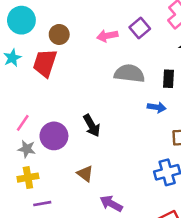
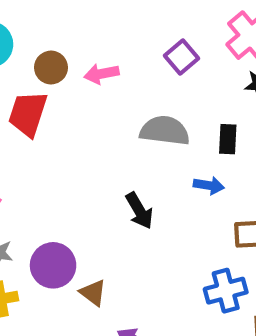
pink arrow: (107, 36) -> (102, 74), moved
black arrow: (92, 126) -> (139, 211), moved
purple circle: (54, 136) -> (53, 265), moved

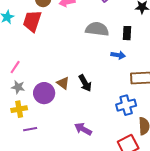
black arrow: (139, 211) -> (85, 83), moved
brown triangle: (93, 293) -> (63, 83), moved

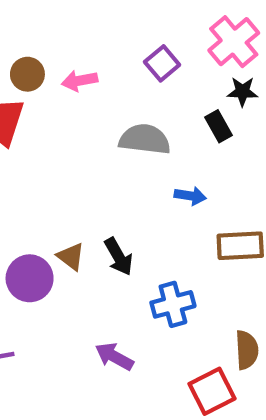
black rectangle: (127, 33) -> (219, 126), moved, turned -32
blue cross: (126, 105) -> (173, 304), moved

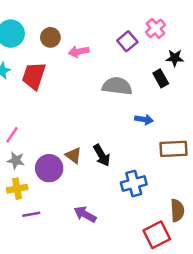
pink cross: (234, 42) -> (156, 28), moved, size x0.7
brown circle: (27, 74) -> (50, 37), moved
purple arrow: (114, 356) -> (85, 214), moved

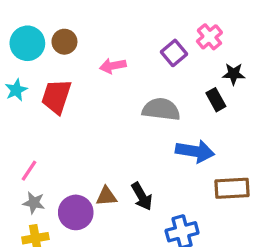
brown circle: (50, 37) -> (64, 42), moved
blue arrow: (144, 119) -> (195, 151), size x1.6
brown triangle: (73, 155) -> (106, 196), turned -42

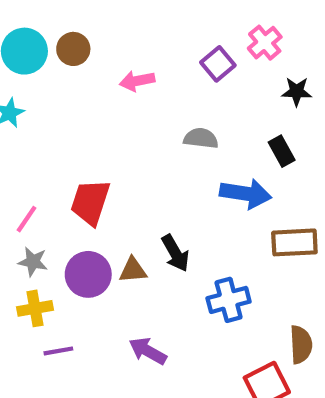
red trapezoid: (56, 96) -> (90, 202), moved
black rectangle: (216, 100) -> (282, 151), moved
gray semicircle: (161, 109) -> (201, 138), size x0.7
brown triangle: (106, 196) -> (133, 270), moved

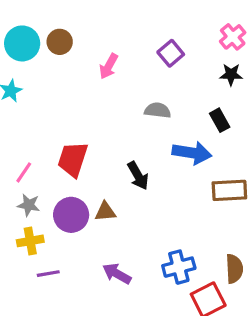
pink cross: (265, 43) -> (233, 37), moved
pink arrow: (137, 81) -> (109, 66), turned -50
black arrow: (175, 253) -> (138, 176), moved
blue cross: (229, 300) -> (179, 267), moved

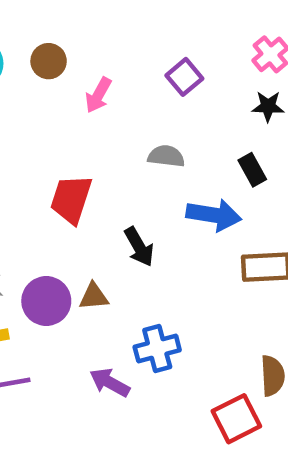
brown circle: (60, 42) -> (49, 61), moved
red trapezoid: (73, 159) -> (71, 199), moved
blue cross: (179, 267) -> (157, 349), moved

